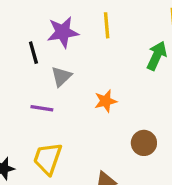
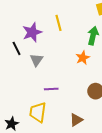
orange star: (106, 101) -> (83, 58), moved
purple line: (42, 108) -> (51, 89), moved

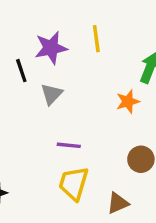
yellow trapezoid: (38, 112) -> (74, 183), moved
brown triangle: (76, 120) -> (118, 203), moved

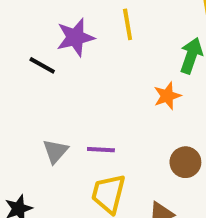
black line: (21, 71) -> (42, 65), turned -40
gray triangle: (52, 94) -> (55, 151), moved

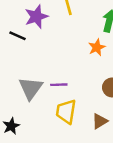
gray triangle: (55, 151) -> (31, 88), size x1.5

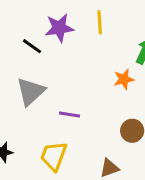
gray triangle: (31, 88) -> (31, 92), moved
yellow trapezoid: (66, 111) -> (54, 156), moved

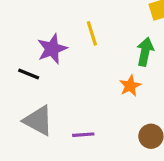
gray triangle: (31, 92) -> (38, 121), turned -36

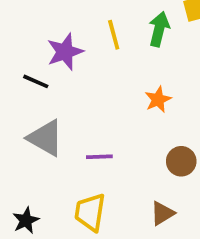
green arrow: (145, 52) -> (159, 29), moved

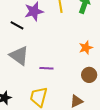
orange star: (158, 99) -> (86, 48), moved

